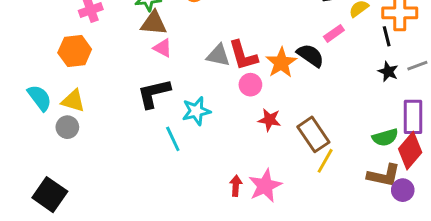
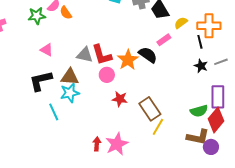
brown triangle: (154, 23) -> (70, 77), moved

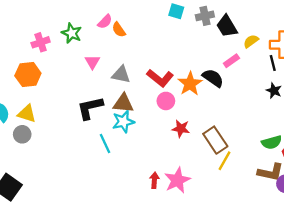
green star: (37, 16) -> (72, 33), moved, turned 30
pink triangle: (47, 50) -> (92, 62), moved, turned 32
gray triangle: (85, 55) -> (121, 75), moved
red L-shape: (102, 55) -> (160, 78), turned -35

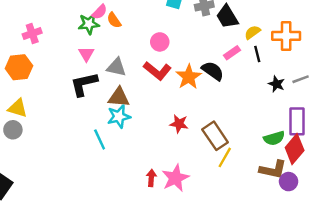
green star: (72, 33) -> (89, 24), moved, turned -30
black line: (273, 63) -> (257, 54), moved
pink circle: (166, 101) -> (160, 42), moved
black L-shape: (90, 108) -> (84, 84), moved

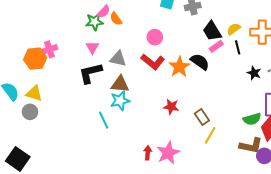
black trapezoid: (227, 17) -> (212, 31), moved
pink cross: (32, 34) -> (49, 49), moved
brown rectangle: (215, 136) -> (202, 117), size x0.7

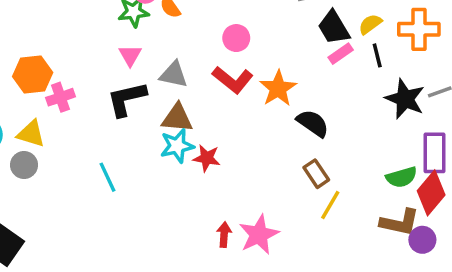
pink cross: (49, 49) -> (61, 97), moved
black semicircle: (200, 62) -> (313, 123), moved
black star: (254, 73) -> (405, 99), size x1.6
red star: (171, 107) -> (207, 158), moved
cyan line: (104, 120) -> (108, 177), moved

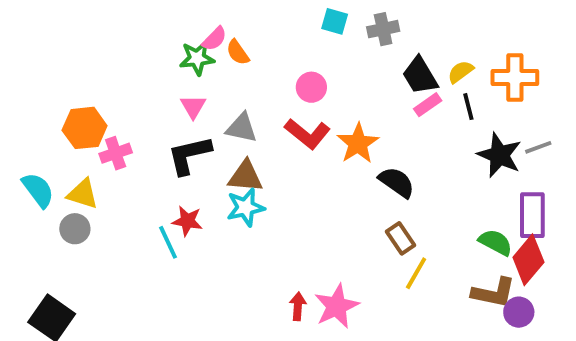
red star: (207, 158) -> (187, 221), moved
green semicircle: (402, 177) -> (496, 242), turned -136

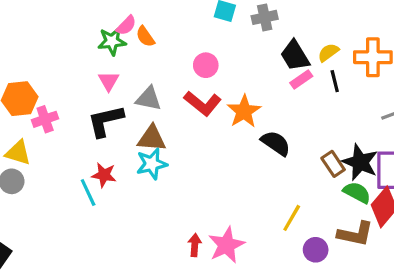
black star: (499, 155) -> (360, 162), moved
brown rectangle: (401, 238) -> (333, 164), moved
purple circle: (519, 312) -> (316, 250), moved

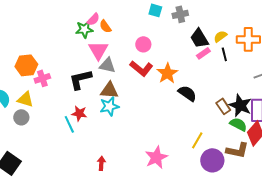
pink triangle: (109, 81) -> (98, 50), moved, size x1.5
red arrow: (195, 245) -> (101, 163), moved
purple circle: (316, 250) -> (212, 160), size x1.5

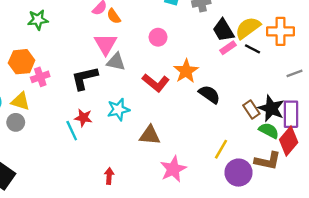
green star: (84, 29) -> (38, 20), moved
yellow semicircle: (220, 36) -> (248, 28), size x1.6
black line: (224, 54) -> (253, 49), turned -48
red L-shape: (141, 68) -> (156, 83), moved
brown triangle: (109, 90) -> (150, 135), moved

